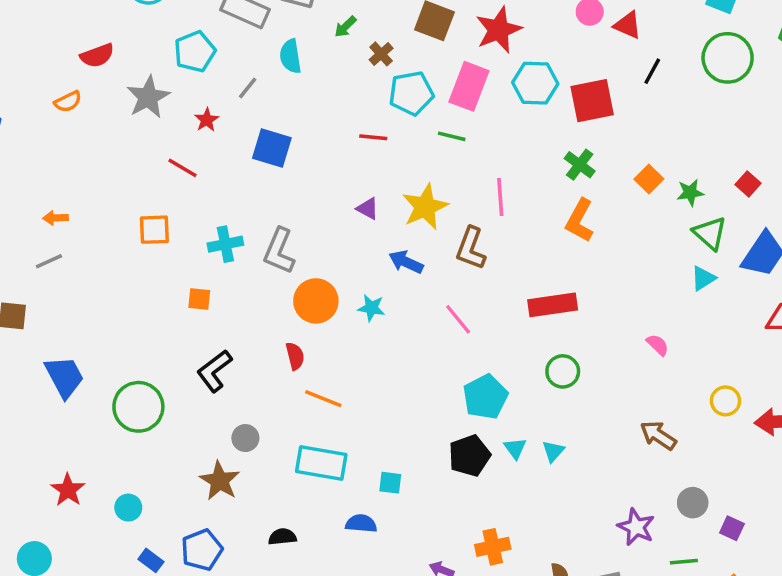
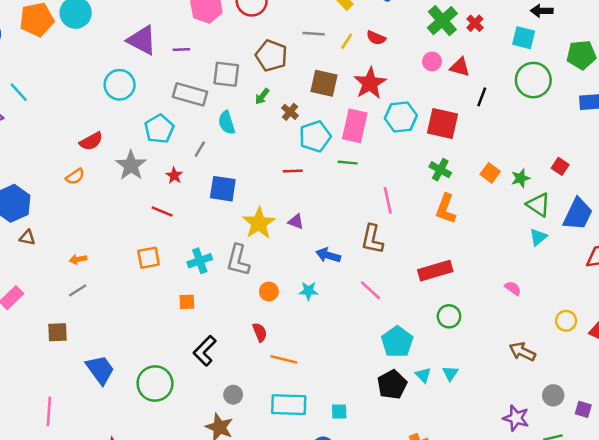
red square: (592, 101) -> (443, 124), turned 32
yellow star: (425, 207) -> (259, 223), moved
orange circle: (316, 301) -> (269, 292), size x0.6

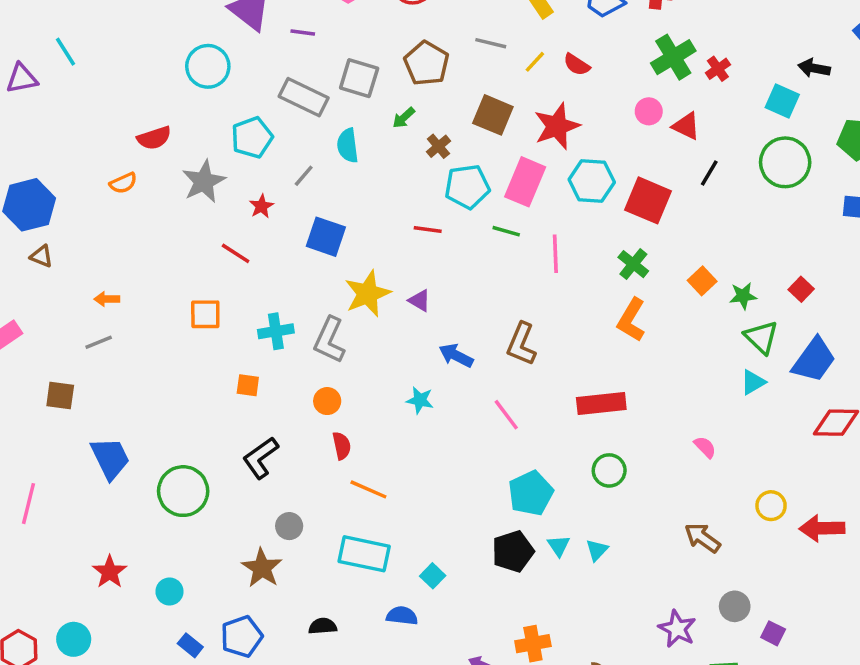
pink line: (388, 200) -> (555, 254), moved
orange circle: (269, 292) -> (327, 401), moved
cyan square: (339, 412) -> (433, 576), turned 35

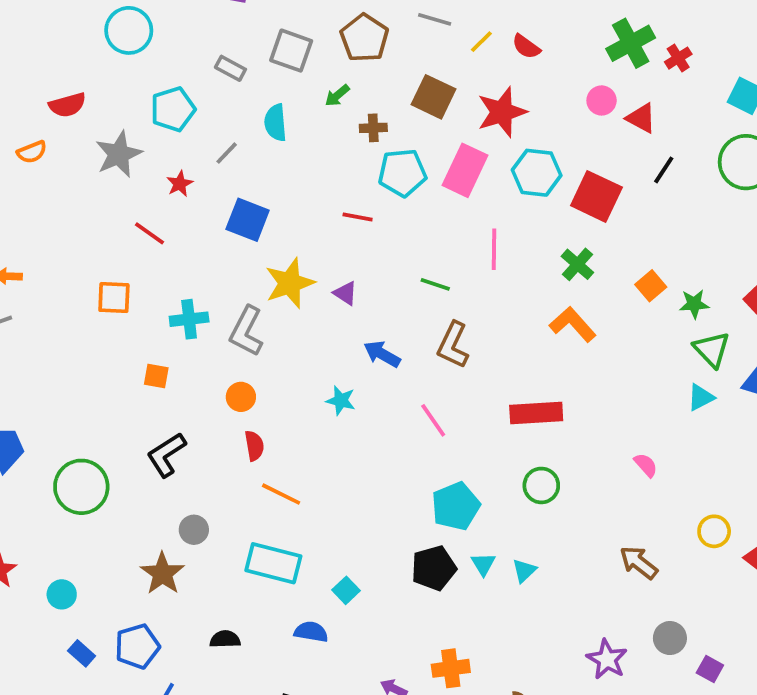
gray rectangle: (304, 97) -> (230, 68), size x0.6
brown cross: (438, 146) -> (373, 128), turned 35
green line: (506, 231) -> (435, 284), moved
orange L-shape: (631, 320) -> (573, 324), turned 105

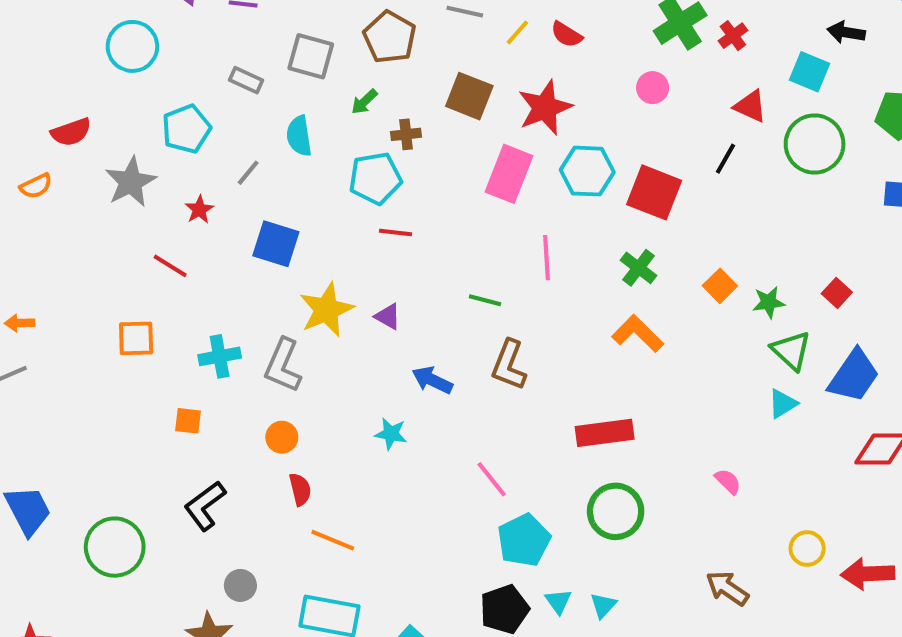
red triangle: (641, 118) -> (750, 106), moved
cyan pentagon: (402, 173) -> (375, 178), moved
pink line: (433, 420) -> (492, 479), moved
green circle: (541, 485) -> (616, 511), size x1.4

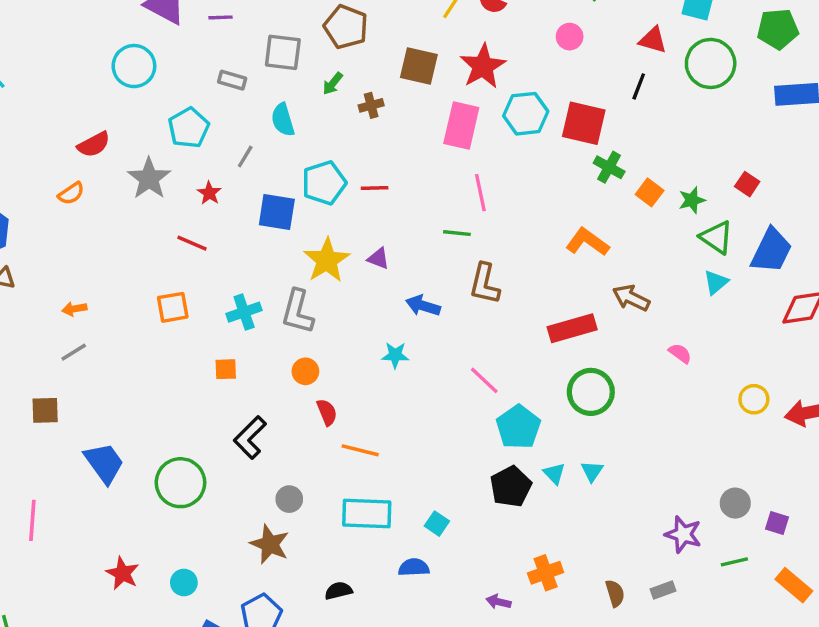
cyan pentagon: (375, 178) -> (324, 183), moved
pink line: (547, 258) -> (480, 193), moved
green cross: (639, 268) -> (609, 167), moved
brown arrow: (727, 588) -> (631, 298), moved

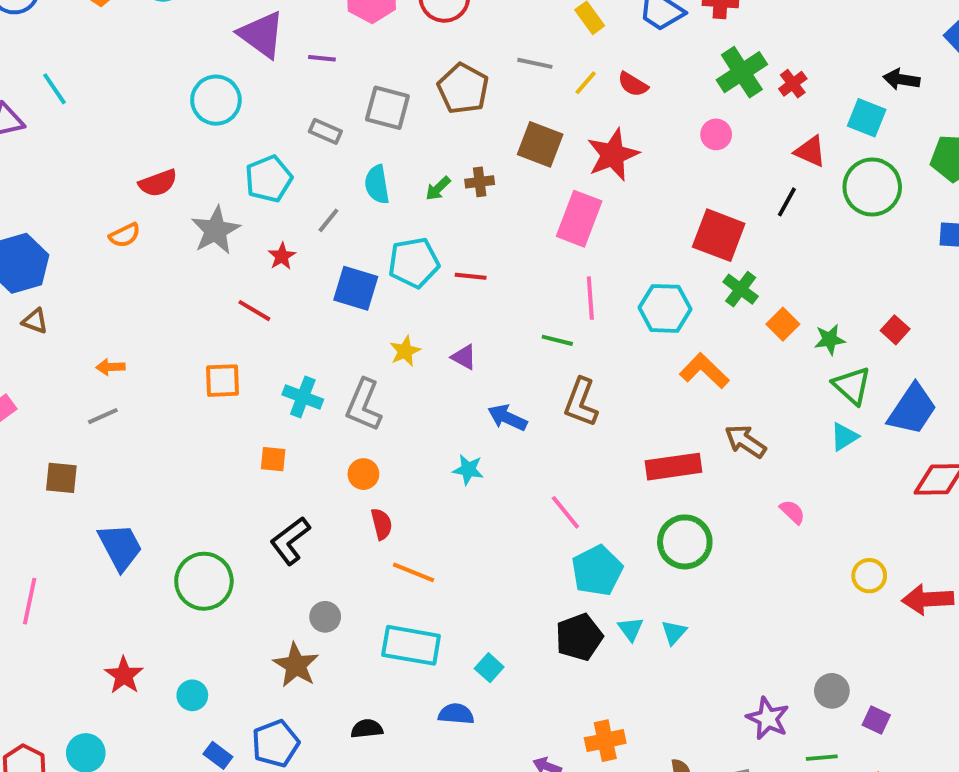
green arrow: (333, 84) -> (438, 188), moved
cyan hexagon: (526, 114) -> (665, 308), moved
yellow star: (327, 260) -> (405, 351), size x0.6
cyan cross: (244, 312) -> (303, 397), turned 32

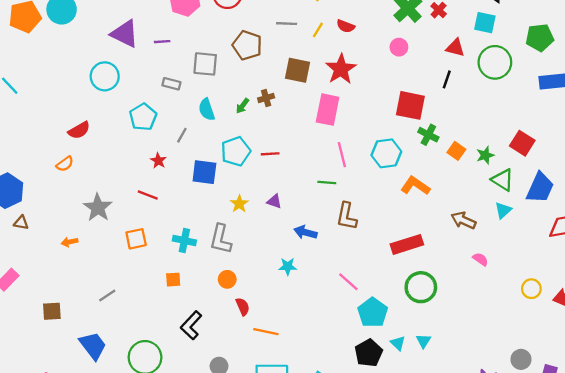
gray star: (216, 230) -> (98, 208), moved
red square: (895, 330) -> (522, 143), size x1.5
gray line: (103, 416) -> (107, 296), moved
brown arrow: (745, 441) -> (463, 220), moved

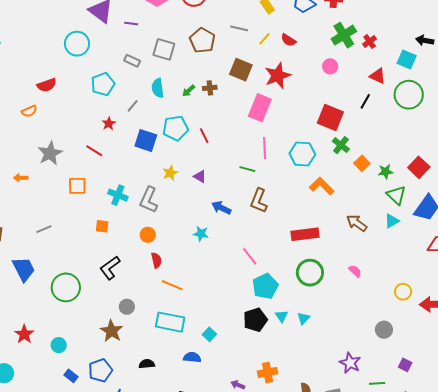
red line: (270, 154) -> (204, 136), turned 56
pink semicircle: (480, 259) -> (355, 271), moved
gray circle: (521, 359) -> (384, 330), moved

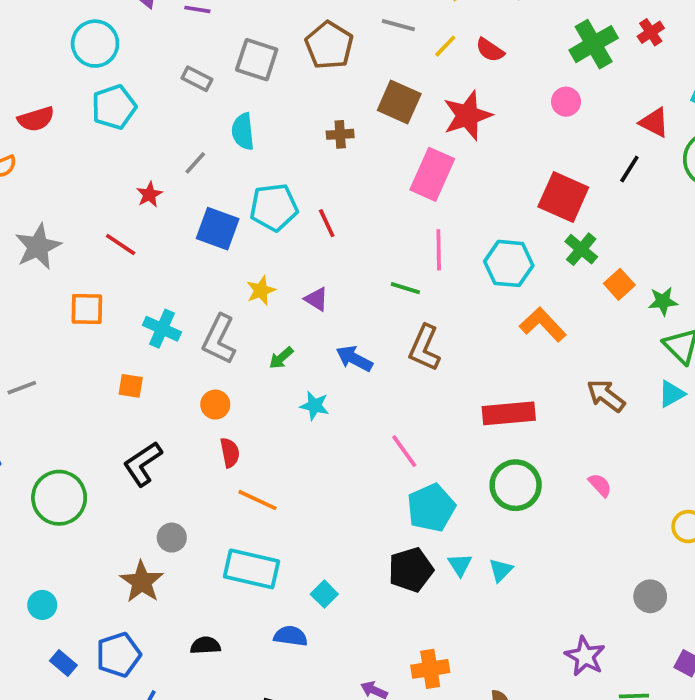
red cross: (370, 41) -> (651, 32), moved
cyan pentagon: (103, 84) -> (114, 107), moved
green arrow: (189, 91) -> (281, 358), moved

